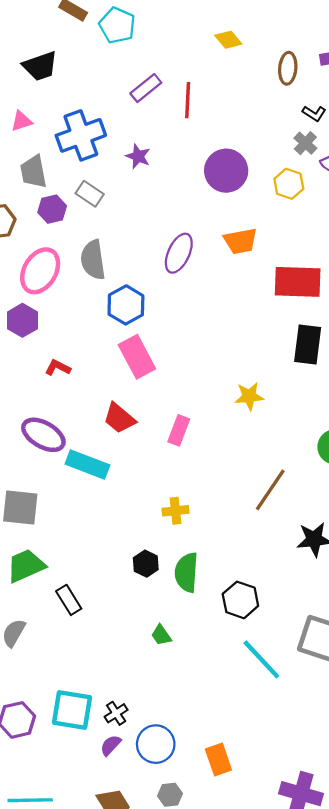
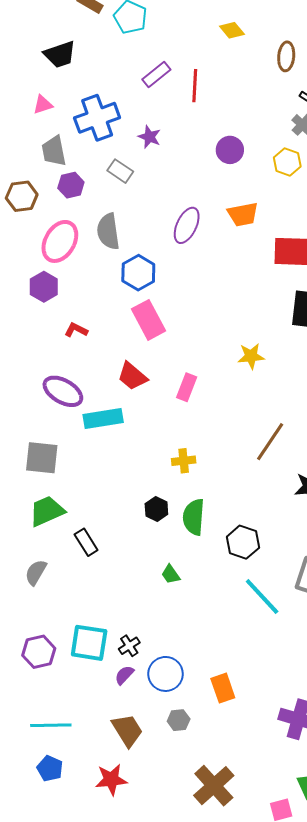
purple circle: (226, 171) -> (230, 150), size x0.7
gray rectangle: (90, 194) -> (120, 171), moved
cyan rectangle: (87, 465) -> (103, 418), turned -30

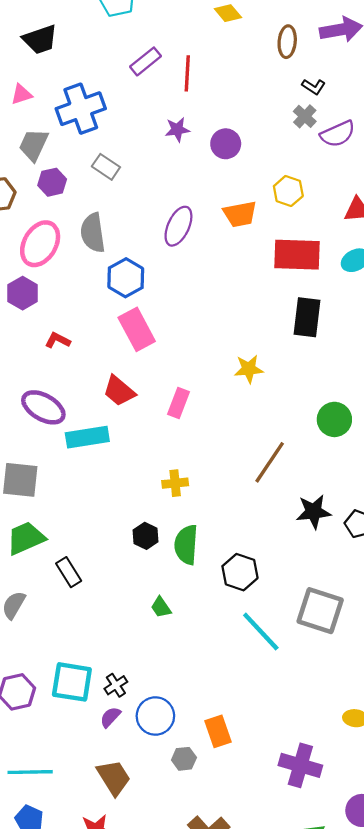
purple star: (149, 137) -> (177, 130), moved, turned -30
gray trapezoid: (54, 151) -> (33, 145), turned 36
yellow hexagon: (287, 162) -> (288, 191), moved
gray hexagon: (179, 720) -> (184, 759), moved

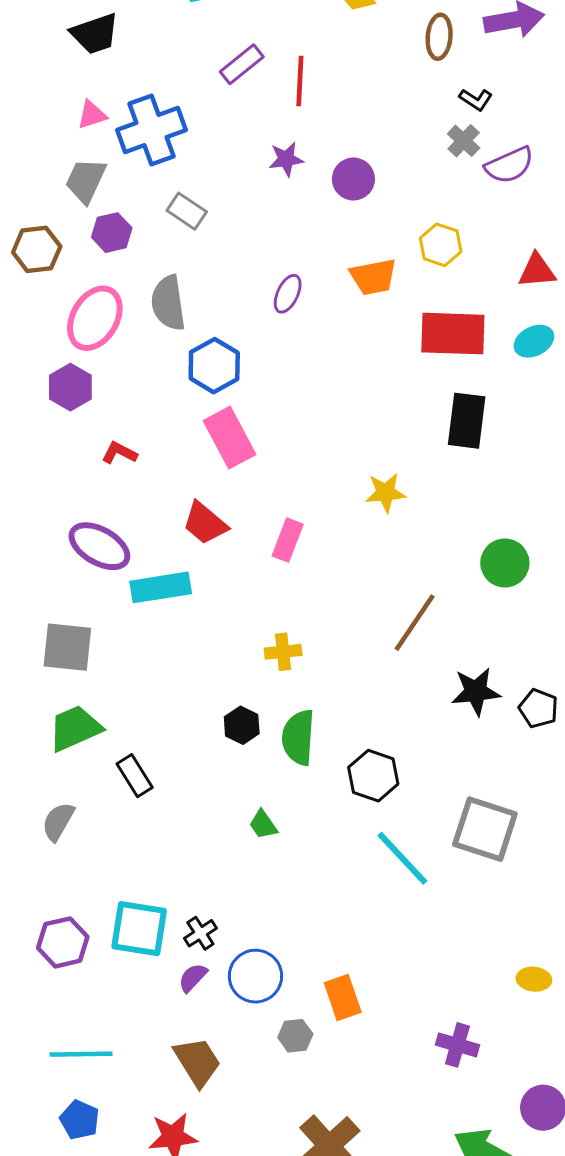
pink triangle: (21, 94) -> (92, 115), moved
purple ellipse: (178, 226) -> (288, 294), size x0.7
purple cross: (300, 765) -> (457, 1045), size x0.7

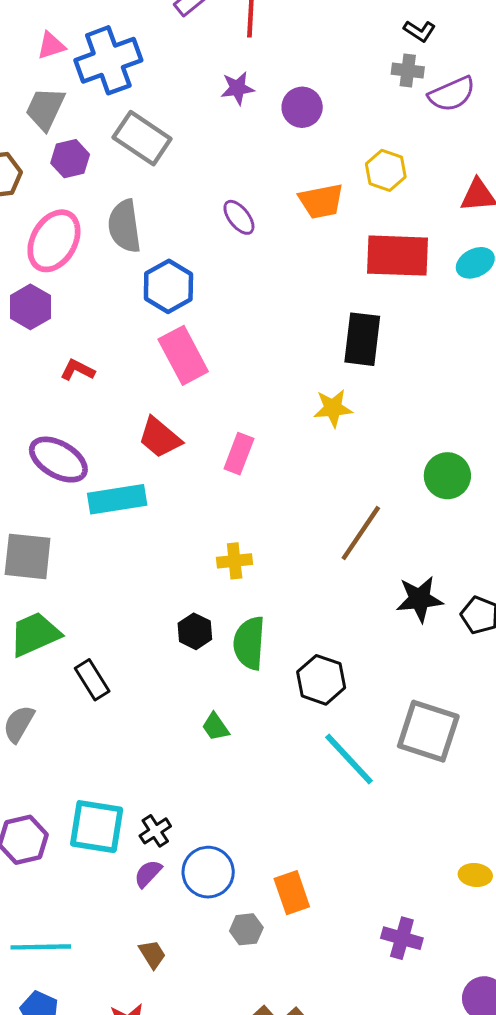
gray cross: (464, 141) -> (408, 71), turned -36
gray rectangle: (187, 211) -> (142, 138), size x1.5
purple ellipse: (288, 294) -> (239, 217), turned -63
black rectangle: (467, 421) -> (362, 339), moved
brown trapezoid: (197, 1062) -> (152, 954), size x0.6

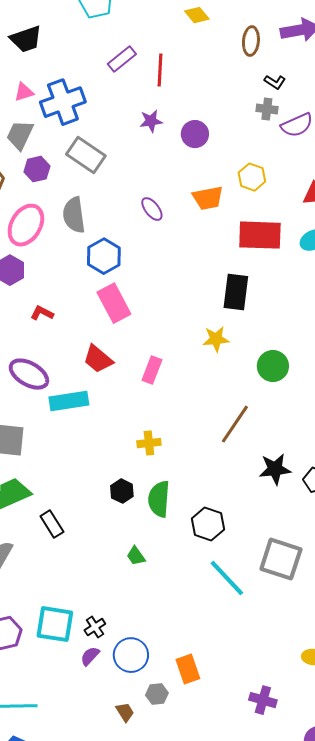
green circle: (447, 476) -> (273, 366), moved
brown trapezoid: (152, 954) -> (125, 712), moved

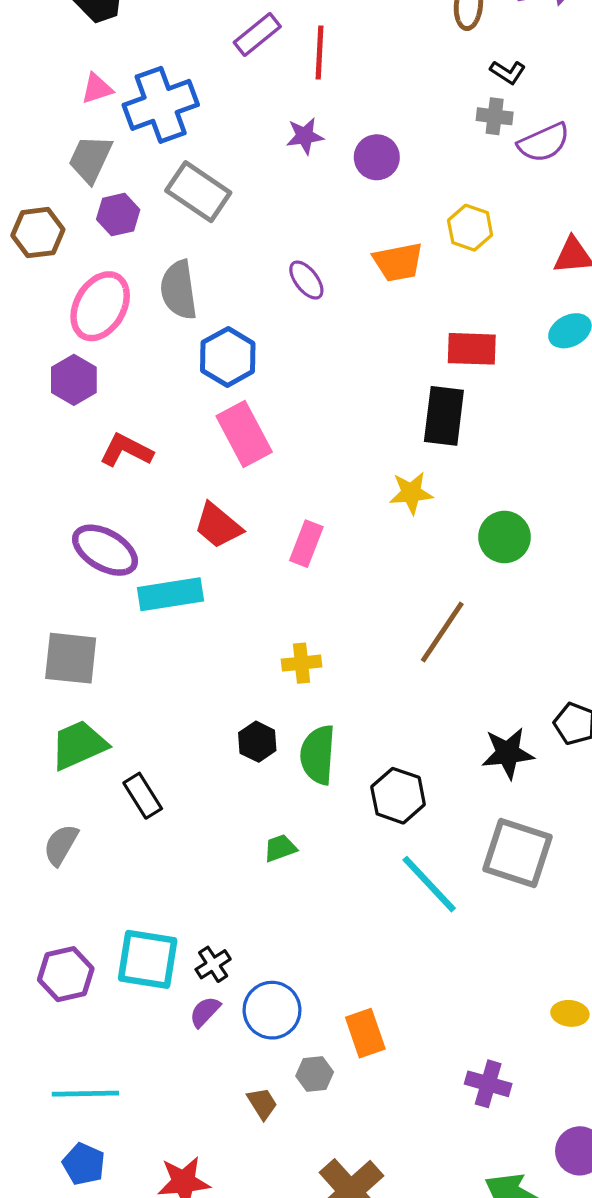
red rectangle: (260, 235) -> (472, 349), moved, size x0.7
red L-shape: (42, 313) -> (126, 450), size x1.4
black star: (275, 469) -> (508, 753), moved
green trapezoid: (136, 556) -> (280, 848), turned 105

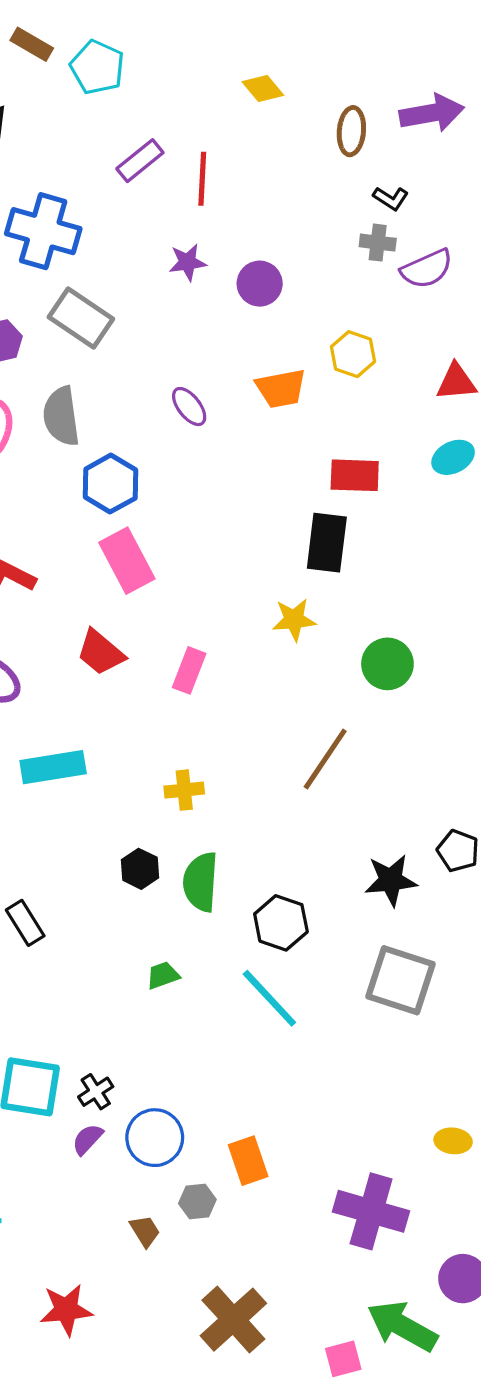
blue cross: (161, 105) -> (43, 231), turned 36
cyan rectangle: (171, 594) -> (53, 767), moved
cyan line: (429, 884) -> (269, 998), moved
purple cross: (488, 1084) -> (371, 1211), size x1.6

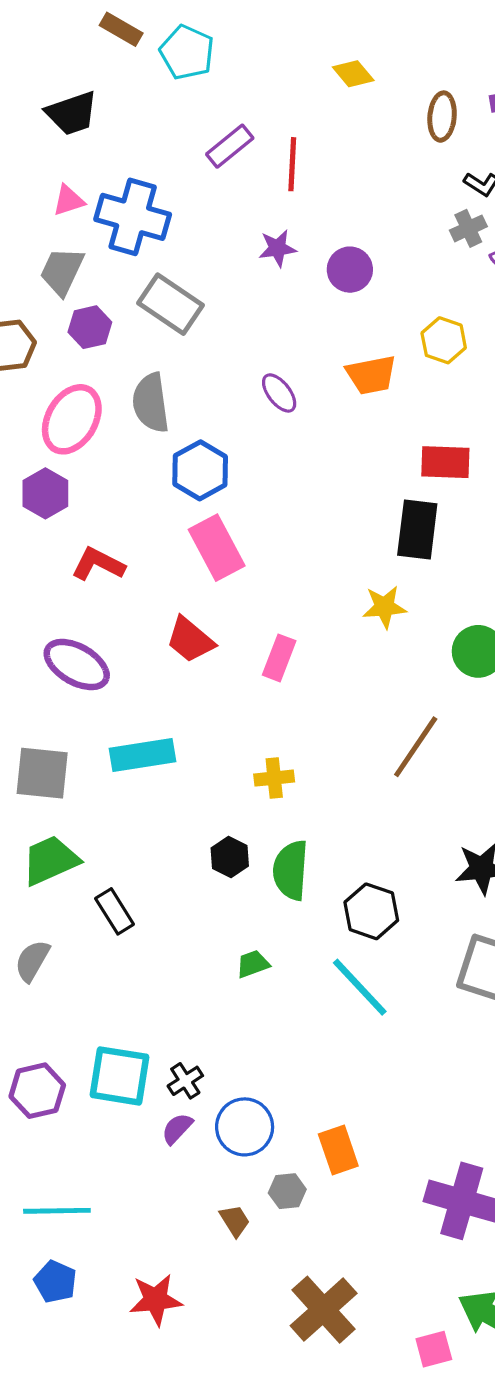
gray cross: (378, 243) -> (468, 228), turned -32

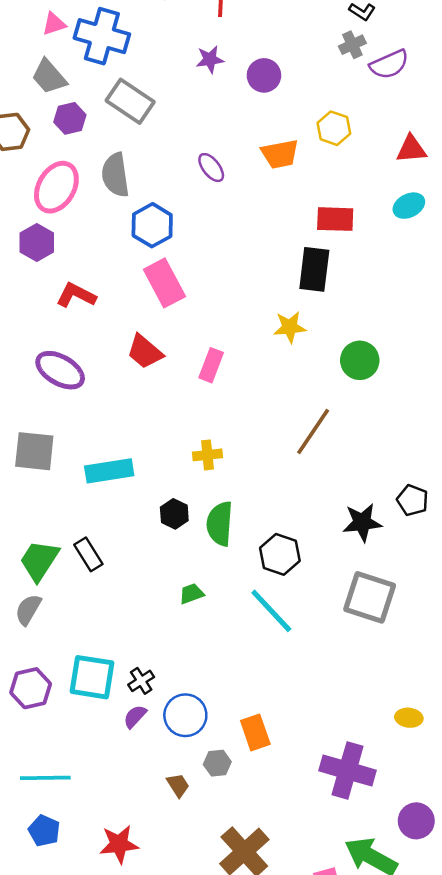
gray trapezoid: (62, 271) -> (49, 77), turned -66
cyan rectangle: (143, 755) -> (109, 471), moved
green trapezoid: (50, 860) -> (39, 561), moved, turned -33
gray semicircle: (32, 961) -> (28, 610), moved

